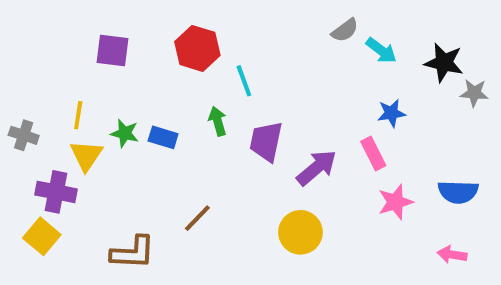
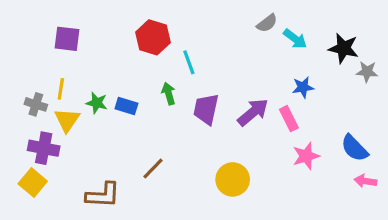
purple square: (113, 50) -> (67, 39), moved
gray cross: (24, 135) -> (36, 104), moved
purple arrow: (317, 168) -> (253, 112), moved
blue semicircle: (458, 192) -> (354, 148), turned 44
pink arrow: (452, 255) -> (365, 181), moved

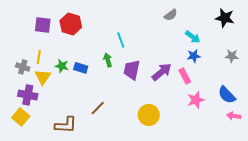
red hexagon: (153, 37) -> (71, 24), moved
cyan arrow: (295, 39) -> (193, 37), moved
black star: (344, 48) -> (225, 18), moved
gray star: (367, 72) -> (232, 56), moved

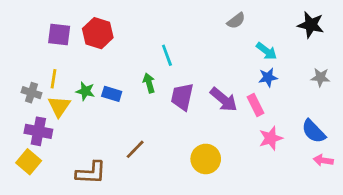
purple arrow: (162, 72) -> (224, 100), turned 80

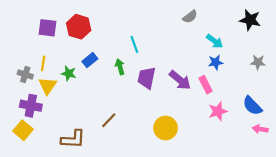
blue rectangle: (112, 94) -> (90, 60), moved, turned -56

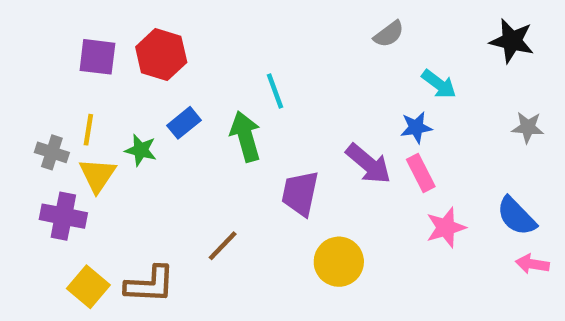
blue star: (216, 62) -> (416, 127), moved
green arrow: (120, 67) -> (245, 136), size x1.5
purple trapezoid: (147, 78) -> (300, 193), moved
yellow square: (23, 130) -> (88, 287), moved

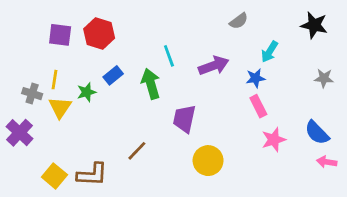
cyan arrow: (439, 84) -> (269, 52), turned 85
green star: (141, 150) -> (87, 92), turned -30
purple arrow: (368, 164) -> (214, 66), moved, turned -60
purple cross: (63, 216) -> (20, 133), moved, turned 32

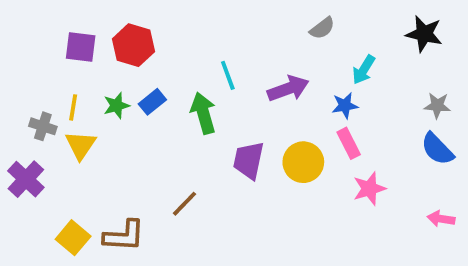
green star: (87, 92) -> (116, 106), moved
blue semicircle: (317, 133) -> (437, 149), moved
yellow circle: (208, 161) -> (303, 162), moved

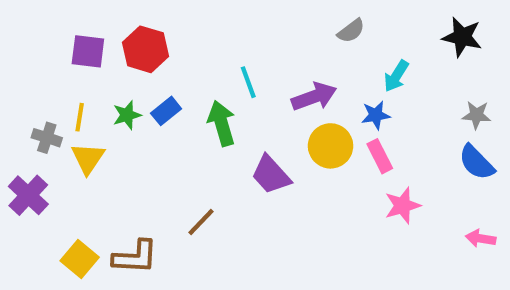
purple trapezoid: (249, 160) -> (271, 175), turned -54
yellow circle: (303, 162) -> (331, 146), moved

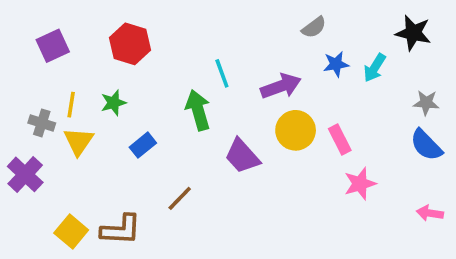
purple square: (88, 51) -> (53, 46), moved, turned -32
cyan arrow: (396, 76) -> (375, 68), moved
blue rectangle: (166, 111) -> (143, 145), moved
blue star: (376, 115) -> (336, 64), moved

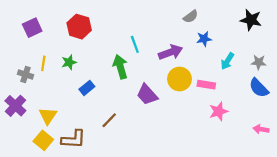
cyan arrow: (375, 68) -> (227, 61), moved
pink rectangle: (340, 140) -> (206, 85), turned -54
yellow triangle: (79, 141) -> (48, 116), moved

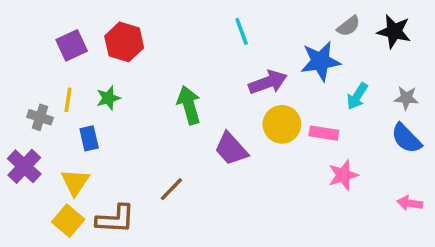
gray semicircle: (191, 17) -> (348, 26), moved
purple square: (32, 28) -> (72, 45), moved
blue star: (204, 39) -> (320, 61), size x1.6
cyan line: (135, 44) -> (242, 31), moved
blue rectangle: (87, 88) -> (89, 138), moved, turned -64

